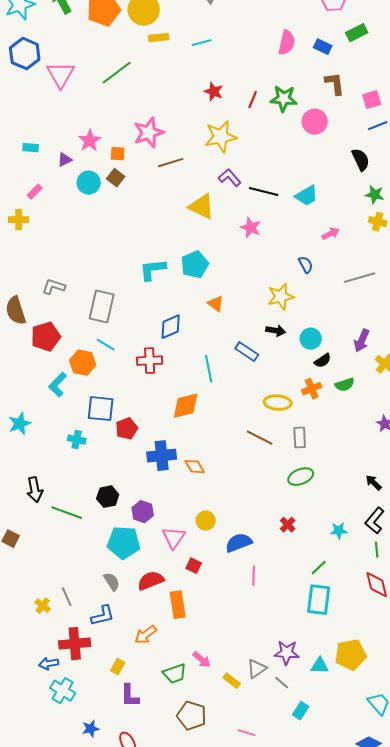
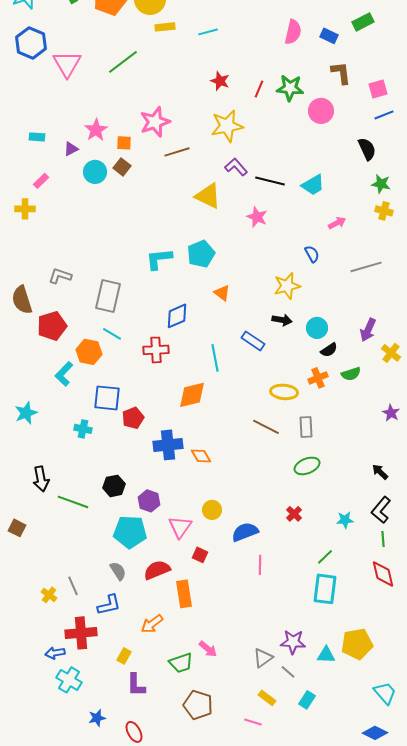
yellow rectangle: (232, 681) -> (267, 698), moved

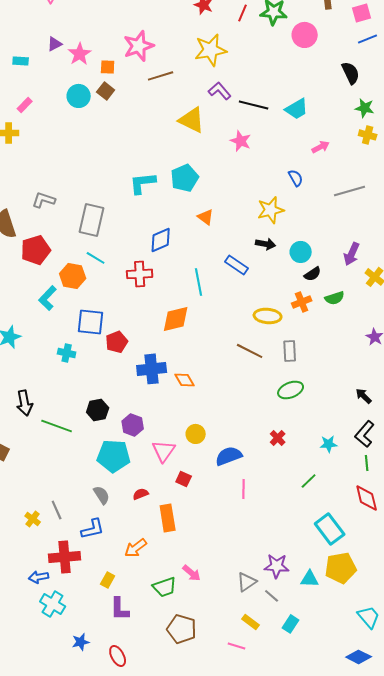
purple triangle: (71, 149) -> (55, 44), moved
red semicircle: (157, 570) -> (141, 494), size x0.6
cyan rectangle: (325, 589) -> (330, 529), moved, turned -44

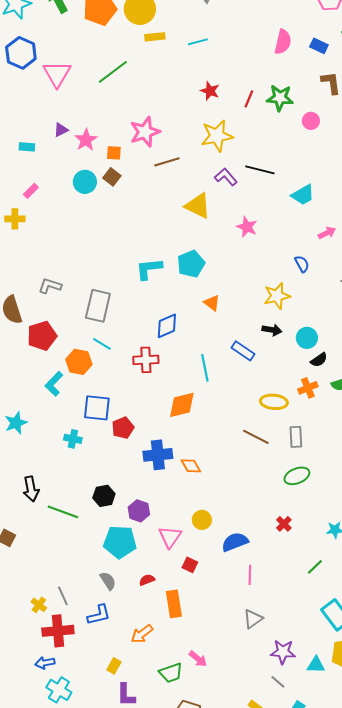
pink circle: (305, 35) -> (311, 121), size x0.7
black line: (254, 105) -> (260, 170), moved
red cross: (65, 557) -> (58, 631), moved
gray triangle: (247, 582) -> (253, 619), moved

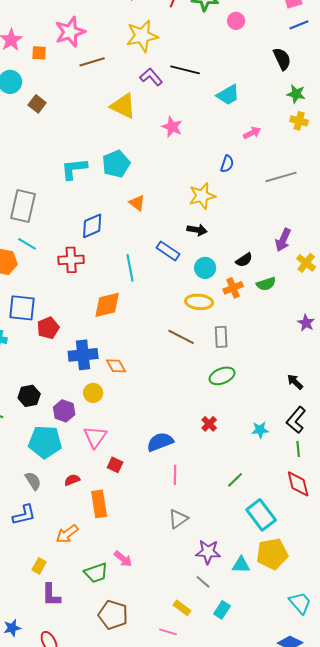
brown square: (112, 177) -> (37, 104), moved
blue semicircle: (302, 264) -> (227, 164), turned 48
cyan circle: (307, 338) -> (205, 268), moved
yellow circle: (202, 520) -> (93, 393), moved
green line: (315, 567) -> (235, 480), moved

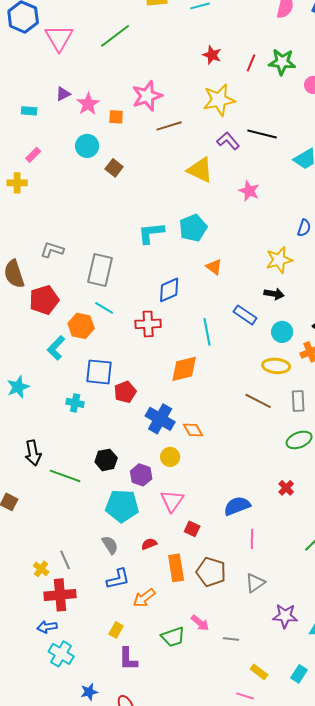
blue cross: (83, 355) -> (160, 419), turned 36
blue L-shape: (24, 515) -> (118, 579), moved
gray line: (203, 582) -> (231, 639), moved, turned -35
brown pentagon: (113, 615) -> (211, 572), moved

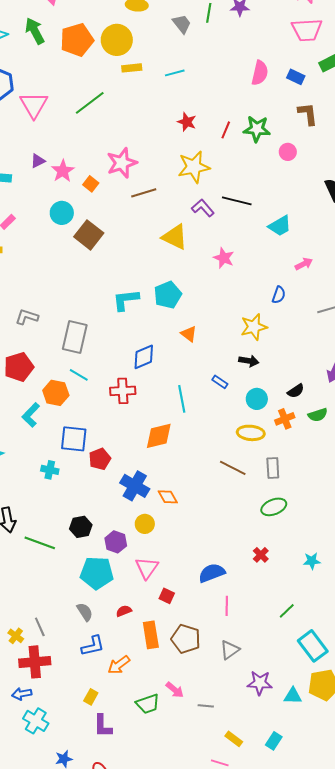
orange square: (116, 117) -> (91, 184), turned 35
brown square: (114, 168) -> (89, 235), size x1.6
blue rectangle: (245, 315) -> (220, 382), size x0.7

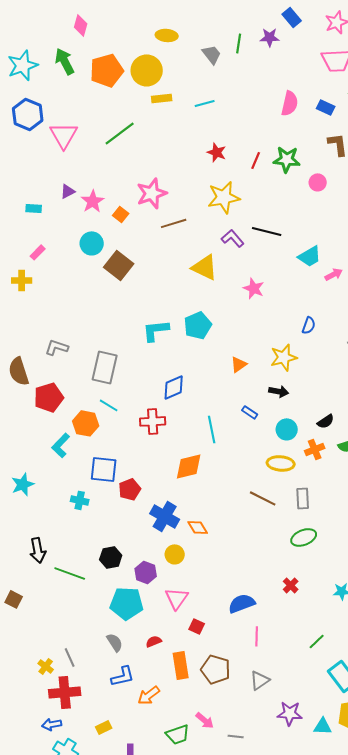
pink arrow: (304, 264) -> (334, 274), moved
orange triangle: (189, 334) -> (239, 364), moved, turned 48
yellow rectangle: (91, 697) -> (104, 727), moved, turned 35

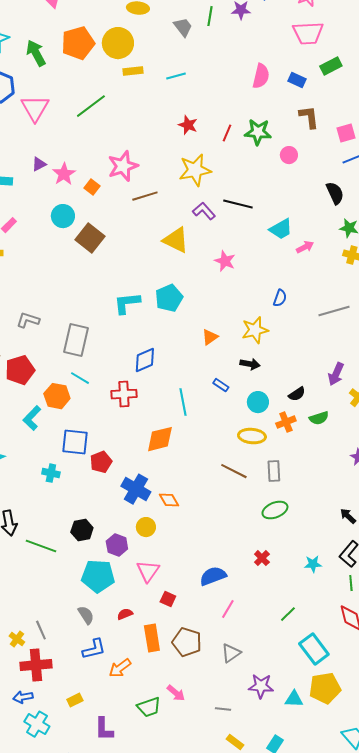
green arrow: (65, 61) -> (36, 53), moved
pink line: (257, 636) -> (228, 609), turned 30
gray line: (236, 736) -> (223, 709), moved

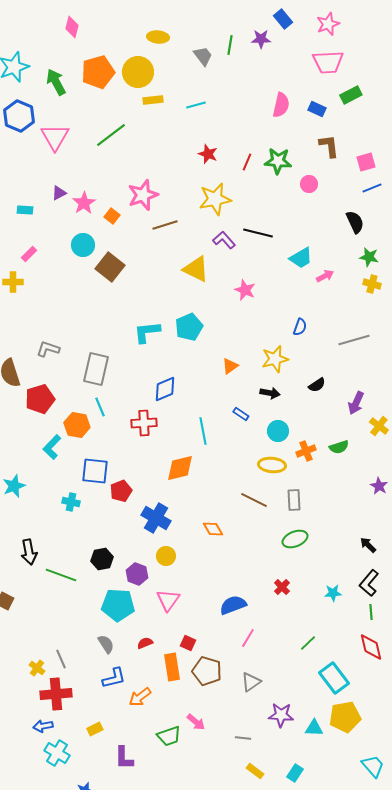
cyan line: (80, 378) -> (100, 407), turned 36
black semicircle: (297, 394) -> (317, 385), moved
orange diamond: (169, 500) -> (213, 529), moved
red square: (168, 599) -> (188, 643), moved

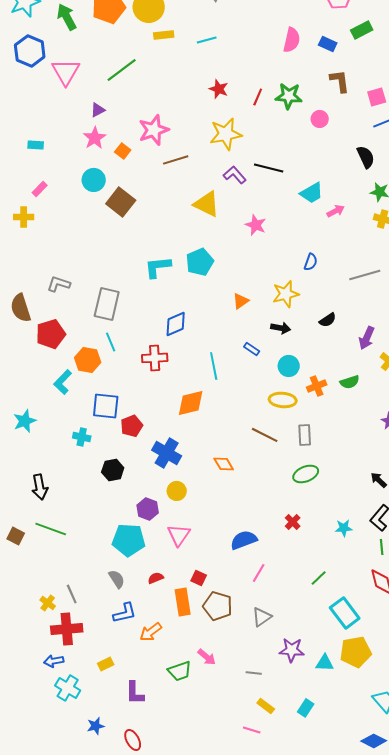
purple triangle: (59, 193) -> (98, 110), moved
black hexagon: (102, 559) -> (113, 470), moved
green line: (61, 575) -> (51, 529), moved

